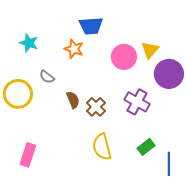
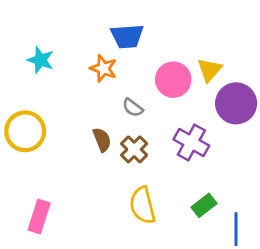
gray semicircle: (47, 77) -> (133, 108), moved

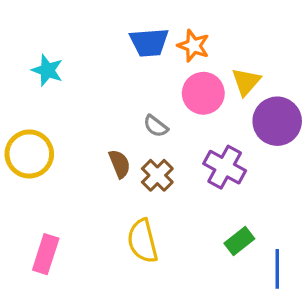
orange star: (103, 68) -> (193, 46), moved
yellow semicircle: (142, 205) -> (143, 241), moved

